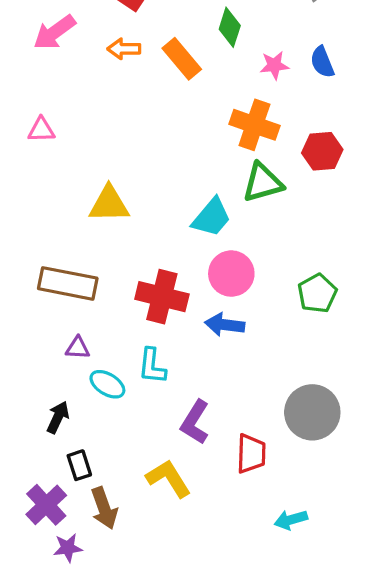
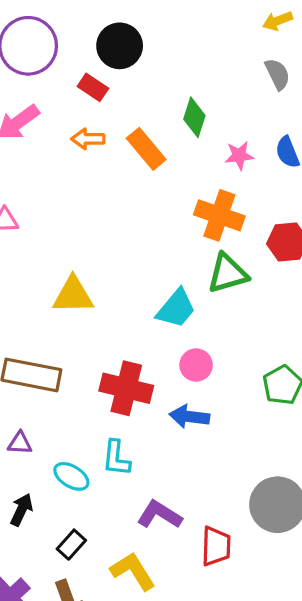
pink circle: (231, 274) -> (196, 365), size x0.7
purple triangle: (78, 348) -> (20, 443), moved
purple L-shape: (195, 422) -> (159, 515), turned 90
black rectangle: (79, 465) -> (71, 545), moved, turned 60

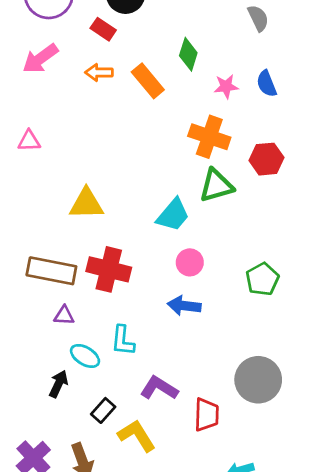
red cross: (126, 388) -> (109, 269), moved
purple triangle: (20, 443) -> (64, 315), moved
black arrow: (21, 510) -> (58, 384), moved
black rectangle: (71, 545) -> (103, 410), moved

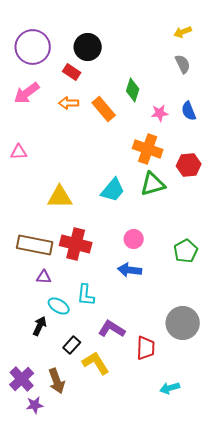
cyan trapezoid: (173, 215) -> (113, 190), moved

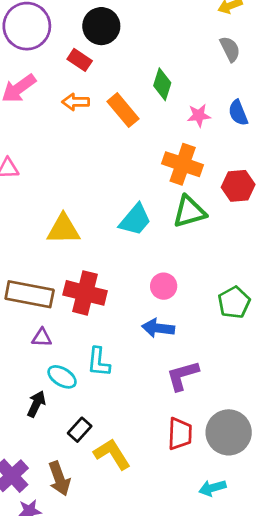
gray circle: (183, 323) -> (229, 432), moved
purple L-shape: (112, 329) -> (183, 376), moved, turned -48

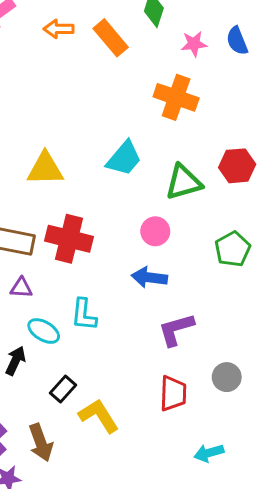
red hexagon: (238, 186) -> (237, 166), moved
green triangle: (189, 212) -> (184, 182), moved
gray circle: (229, 432) -> (227, 377), moved, size x0.6

